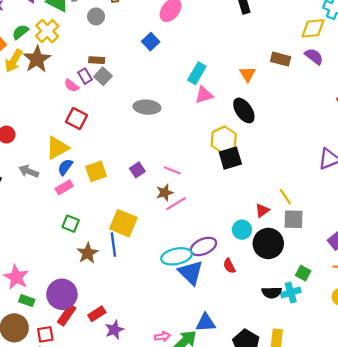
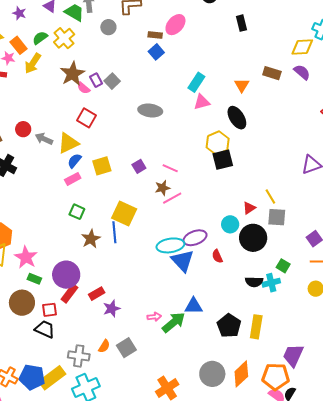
brown star: (37, 59) -> (73, 74), moved
brown rectangle: (97, 60) -> (155, 35), moved
gray arrow: (29, 171) -> (44, 139), moved

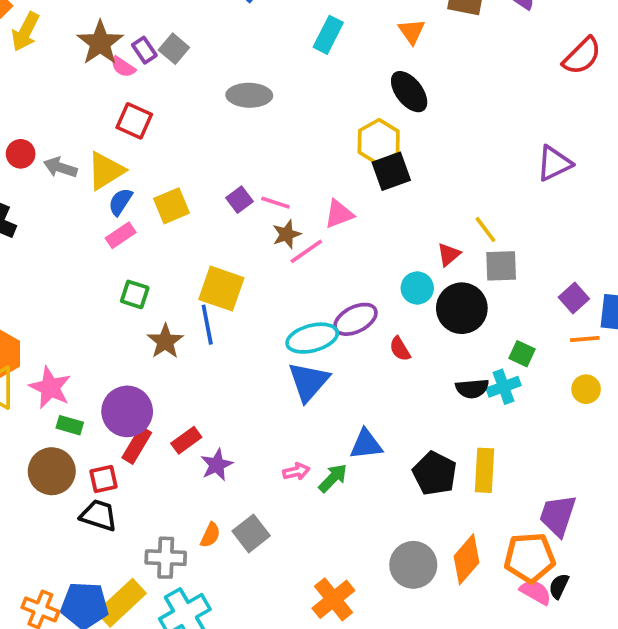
pink triangle: (202, 102) -> (339, 214), moved
pink line: (170, 168) -> (275, 203), moved
blue triangle: (182, 261) -> (309, 382), moved, turned 30
green arrow: (174, 322) -> (333, 478), size x0.7

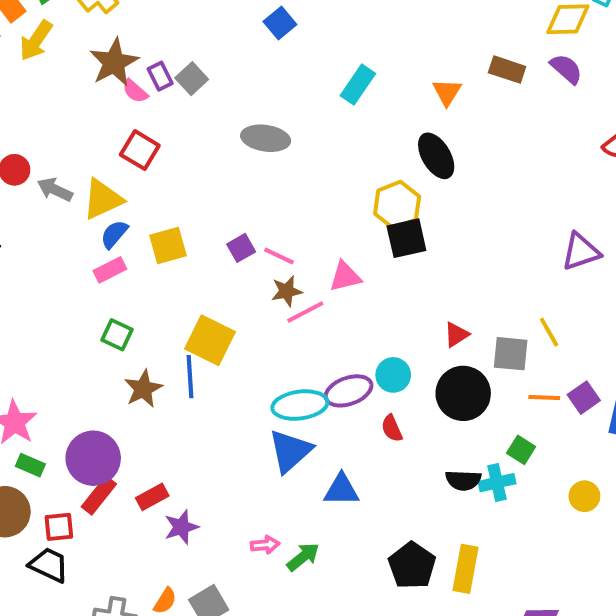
yellow line: (485, 229) -> (549, 332), moved
cyan circle: (417, 288) -> (393, 375), moved
orange line: (585, 339) -> (544, 397), moved
blue triangle: (366, 444) -> (341, 490), moved

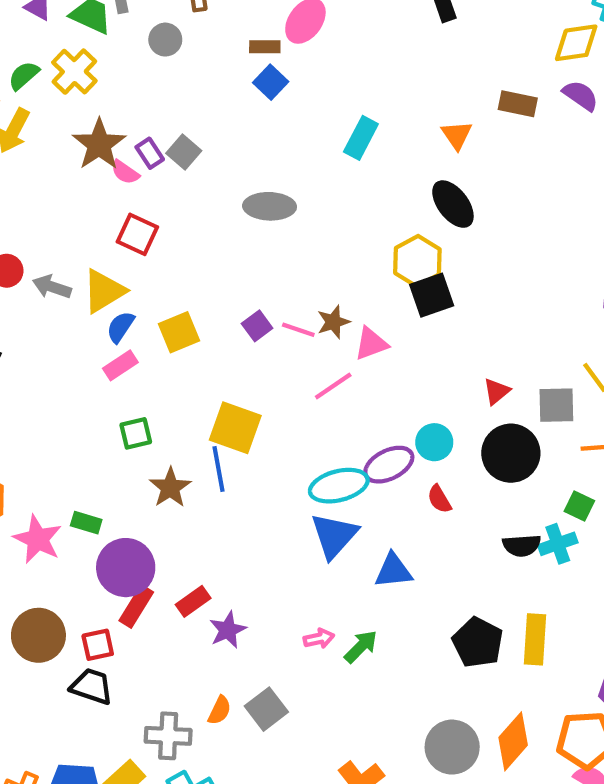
brown star: (287, 291) -> (333, 322), moved
green square: (117, 335) -> (136, 433), turned -32
green rectangle: (30, 465) -> (86, 523), moved

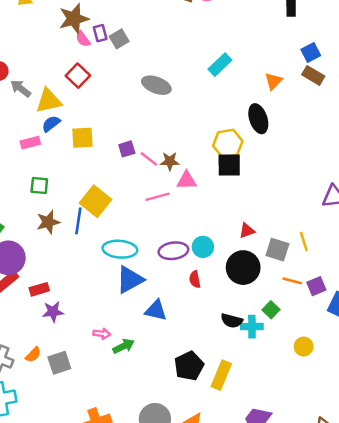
blue square: (271, 82) -> (311, 52), moved
pink rectangle: (120, 365) -> (30, 143), moved
cyan ellipse: (339, 486) -> (120, 249), moved

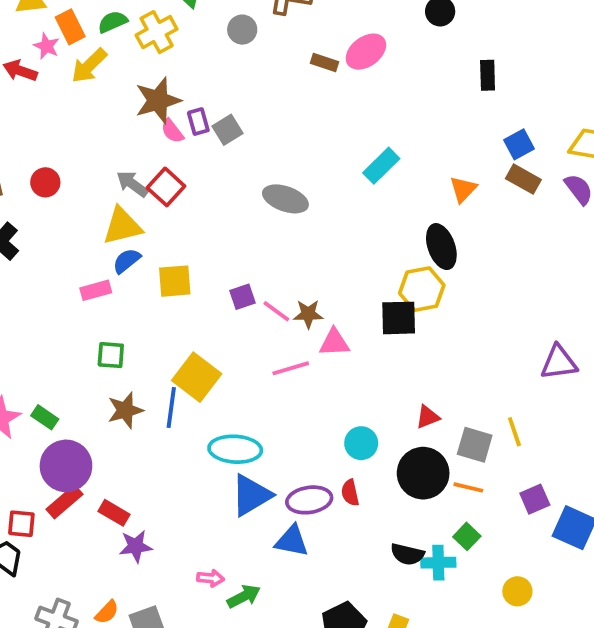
gray arrow: (21, 88) -> (132, 184), moved
yellow hexagon: (228, 144) -> (422, 289), moved
purple ellipse: (173, 251) -> (309, 500), moved
orange line: (292, 281) -> (468, 487), moved
red rectangle: (39, 289) -> (114, 513), turned 48

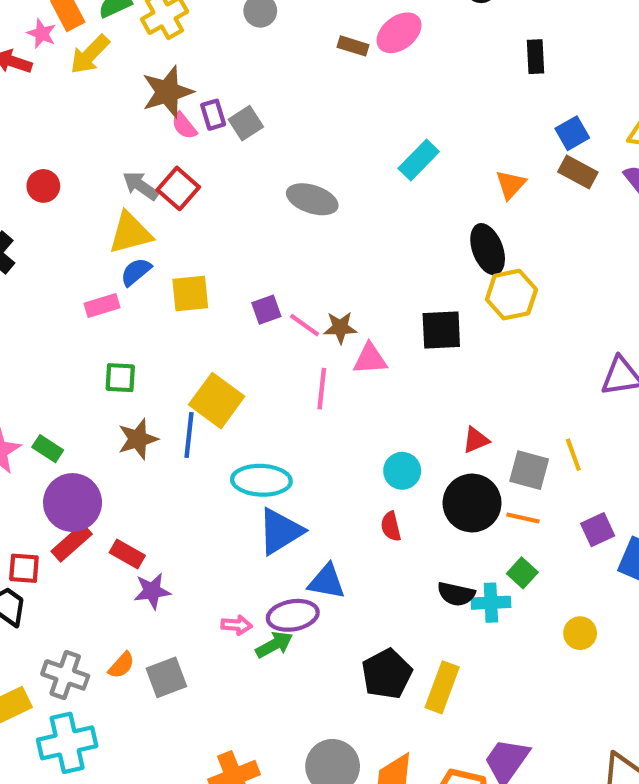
yellow hexagon: (422, 289) -> (511, 295), moved
pink line: (291, 368) -> (322, 389), turned -66
purple ellipse: (309, 500) -> (293, 615), moved

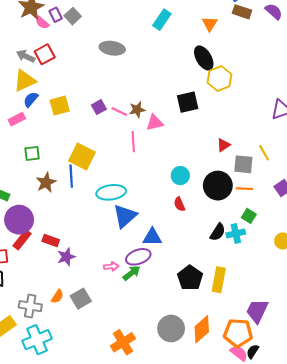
red square: (178, 188) -> (45, 54), turned 30
red triangle: (476, 440) -> (223, 145), moved
black semicircle: (456, 594) -> (218, 232), turned -60

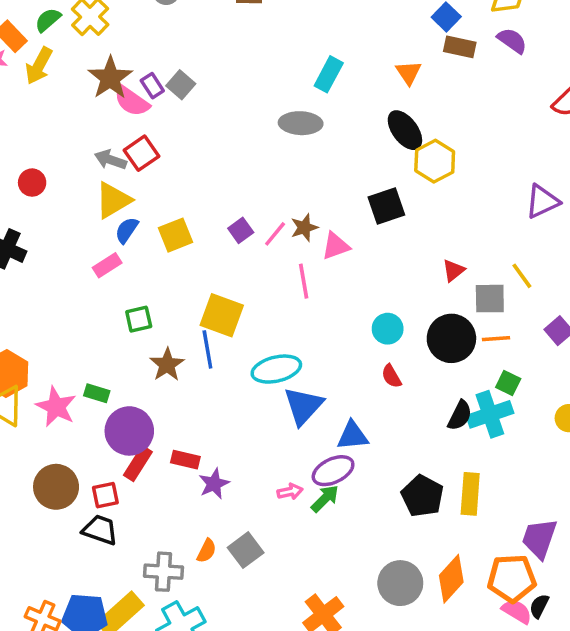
pink semicircle: (42, 23) -> (132, 101), size x1.5
gray ellipse: (112, 48) -> (301, 123), moved
pink line: (119, 111) -> (275, 234), turned -70
cyan cross: (236, 233) -> (490, 414), size x1.4

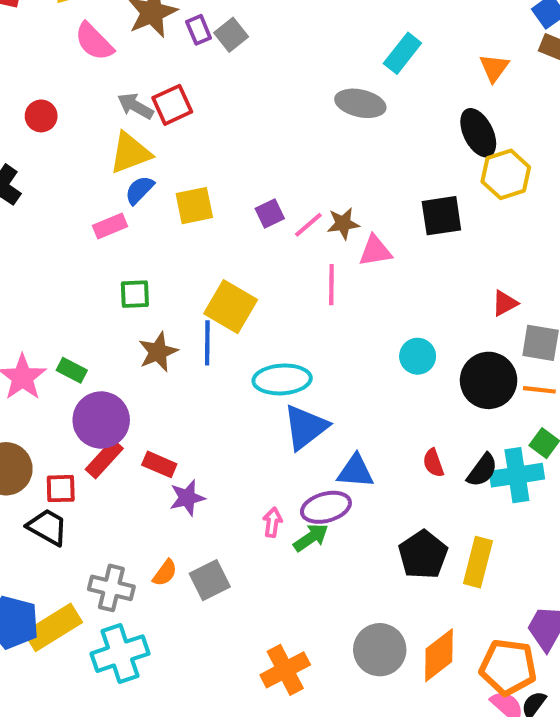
pink semicircle: (132, 101) -> (94, 42), moved
red semicircle: (391, 376) -> (433, 463), moved
pink arrow: (290, 492) -> (272, 522), turned -80

